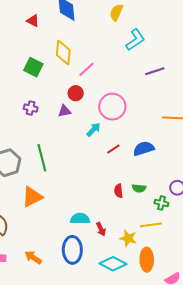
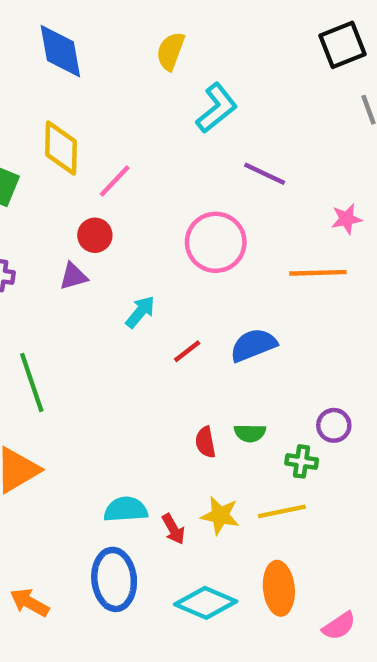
purple line: (155, 71) -> (265, 174), turned 48
pink circle: (112, 107) -> (216, 242), moved
yellow star: (128, 238) -> (220, 515), moved

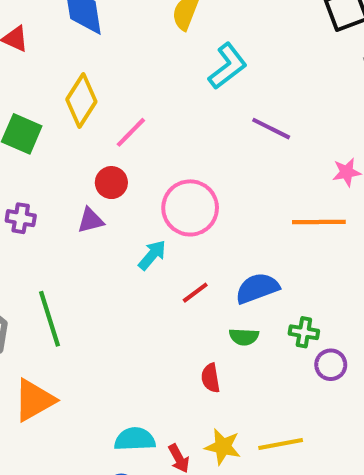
yellow diamond: (61, 148) -> (81, 100), turned 30
pink circle: (216, 242) -> (190, 208), moved
green semicircle: (250, 433) -> (244, 337), moved
green cross: (302, 461) -> (304, 332), moved

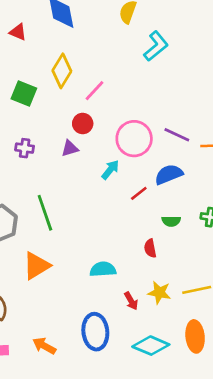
purple line: (271, 129) -> (177, 135), moved
blue semicircle: (257, 288) -> (169, 174), moved
cyan semicircle: (135, 439) -> (103, 269), moved

